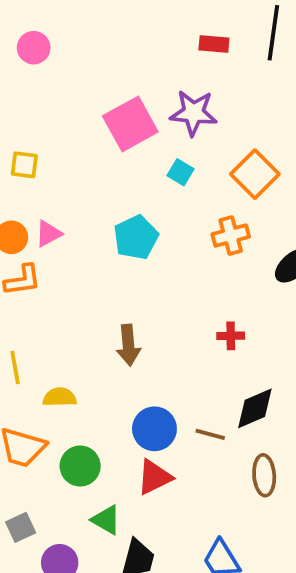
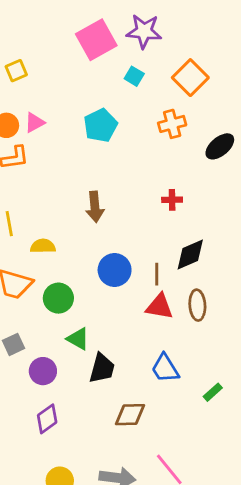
yellow square: (24, 165) -> (16, 71), turned -30
brown line: (210, 434) -> (157, 274), turned 75
red triangle: (154, 477) -> (159, 307), moved, turned 36

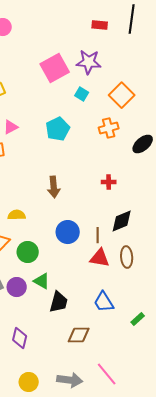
purple circle: (43, 371) -> (17, 287), moved
purple diamond: (47, 419) -> (20, 338), turned -40

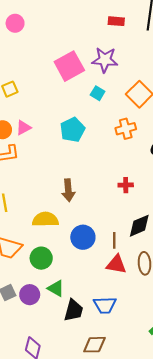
yellow semicircle: (17, 215) -> (45, 219), moved, size x1.4
blue trapezoid: (104, 302) -> (105, 305), moved, turned -60

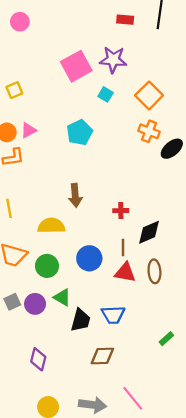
orange cross: (126, 129) -> (149, 131), moved, turned 36
red cross: (126, 185) -> (121, 211), moved
blue circle: (83, 237) -> (89, 258), moved

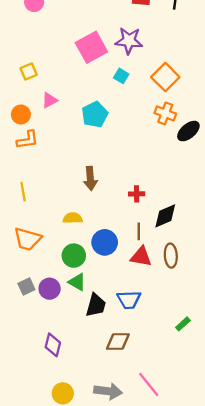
pink triangle: (29, 130) -> (50, 100), moved
yellow semicircle: (51, 226) -> (73, 218), moved, size x0.7
green circle: (47, 266) -> (74, 256), moved

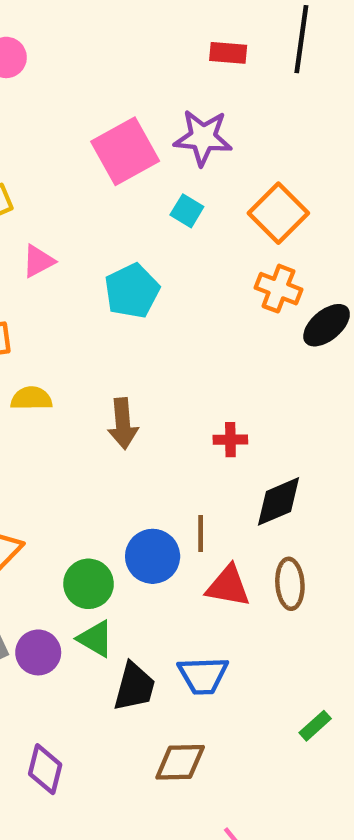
red cross: (137, 194) -> (230, 440), moved
yellow semicircle: (73, 218) -> (31, 398), moved
brown line: (139, 231) -> (201, 533), moved

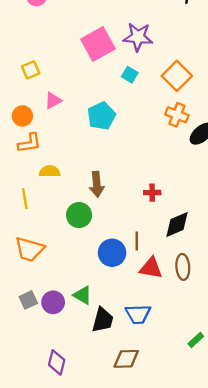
green circle: (89, 584) -> (79, 215), moved

